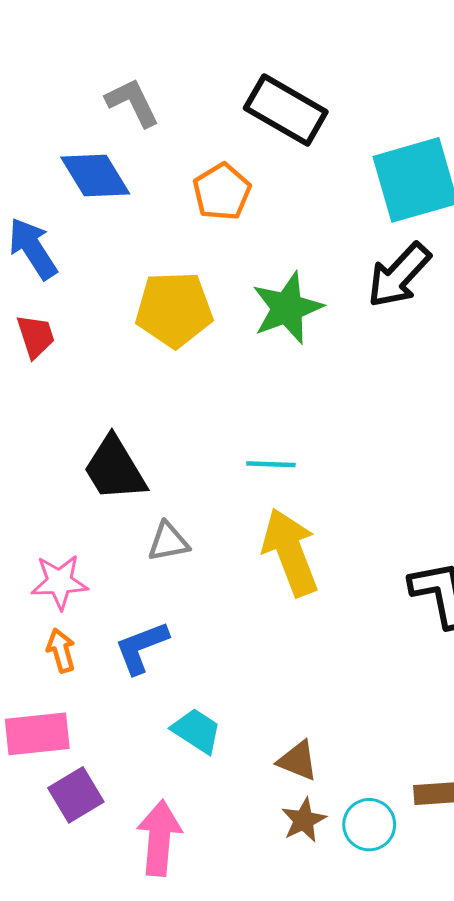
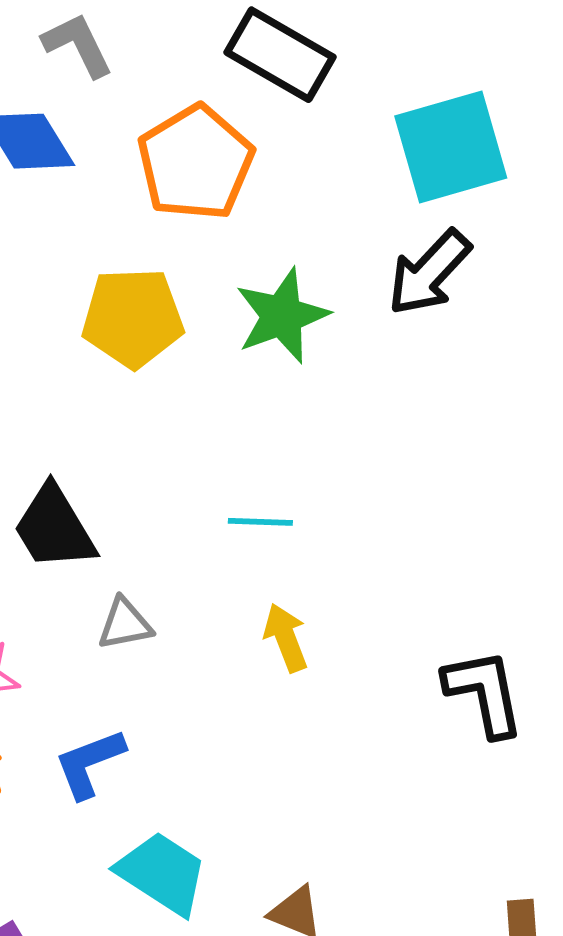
orange pentagon: (222, 192) -> (196, 163), size x1.5
yellow arrow: (290, 552) -> (286, 638), size x0.6
cyan trapezoid: (196, 731) -> (162, 873), size x1.4

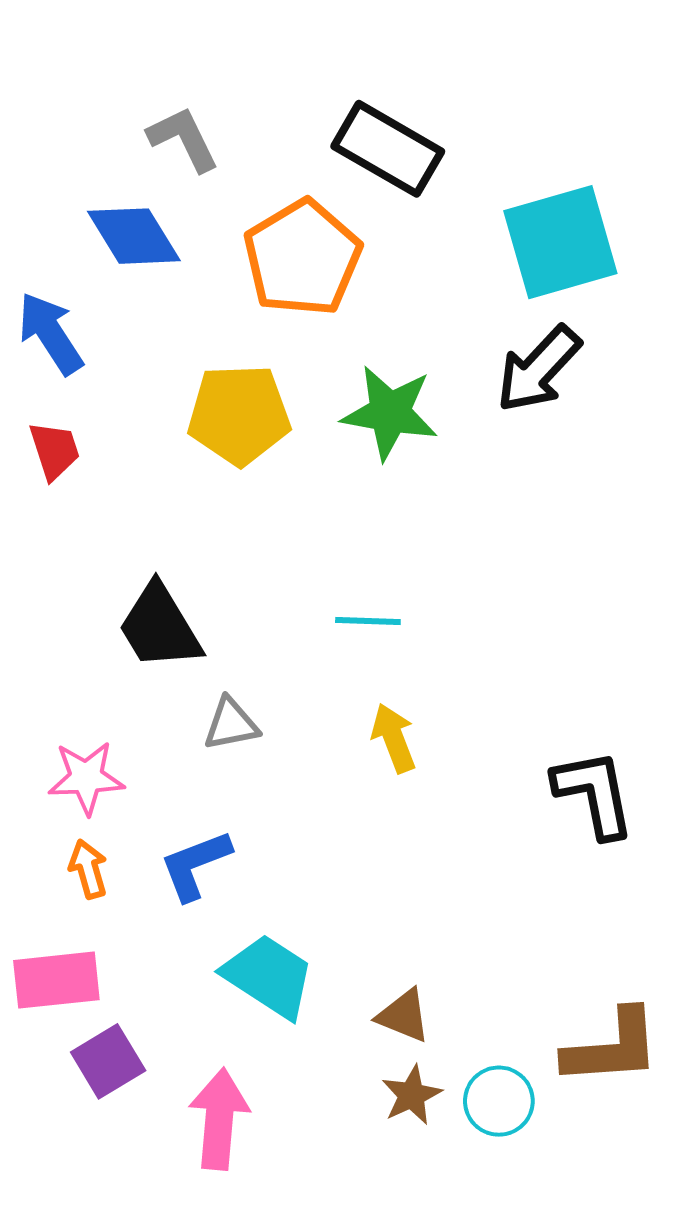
green star: (282, 316) -> (390, 413), turned 30

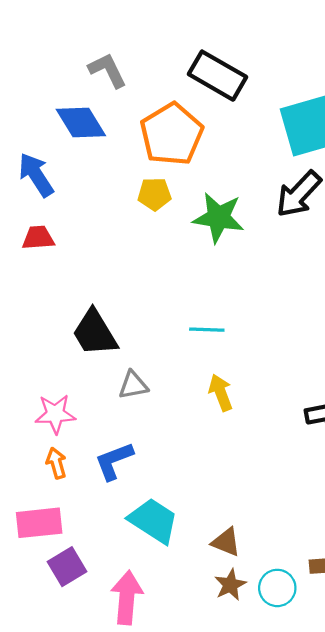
yellow pentagon: (239, 415) -> (155, 194), moved, size x0.6
red trapezoid: (54, 450) -> (38, 238), turned -76

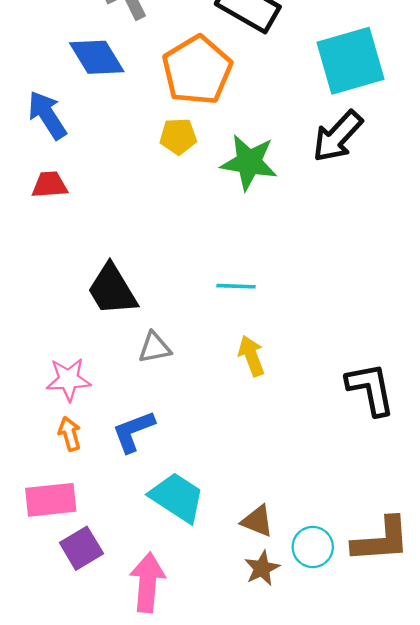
cyan circle: (277, 588) -> (313, 547), moved

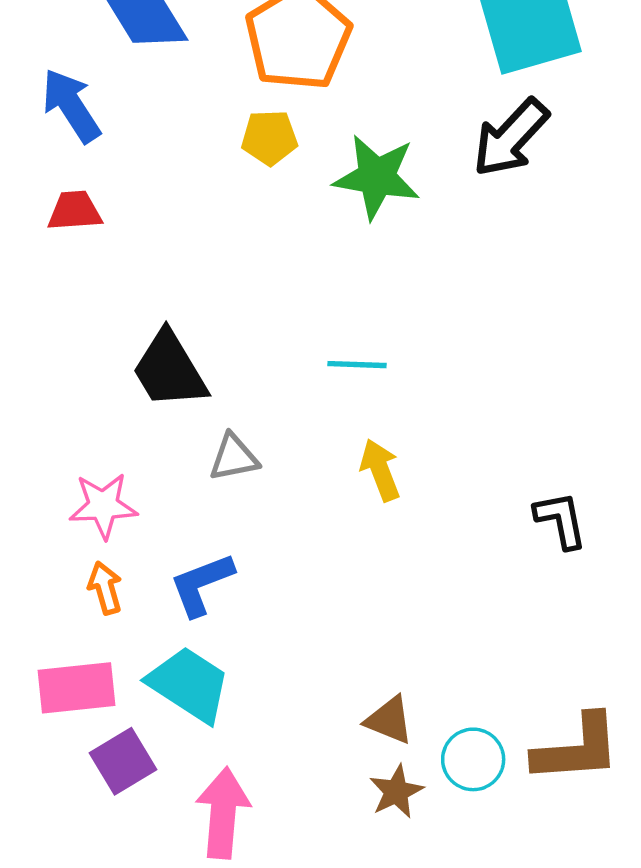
black L-shape: (371, 389) -> (561, 520), size x0.7
cyan trapezoid: (177, 497) -> (189, 684), moved

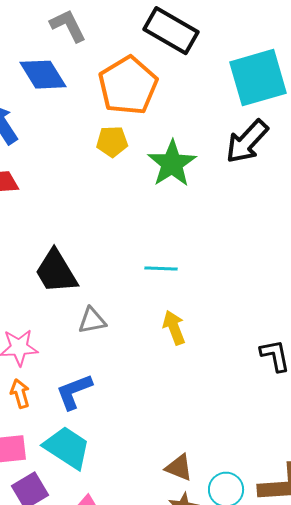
green star: (377, 177) -> (172, 164), turned 30

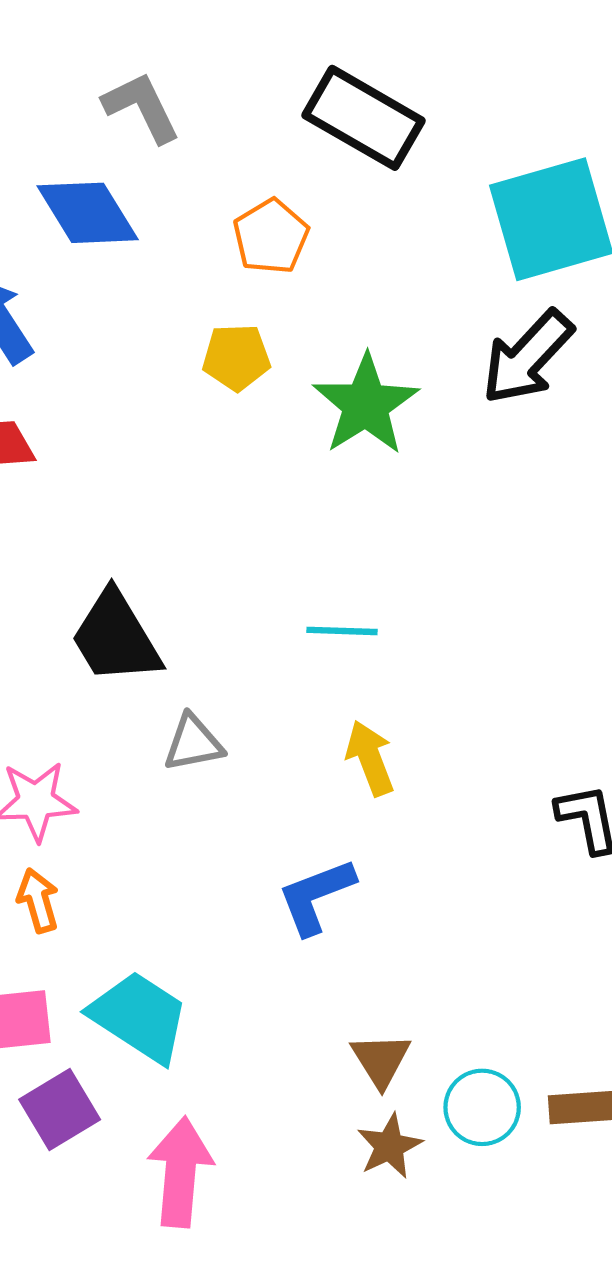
orange pentagon: (128, 86) -> (271, 237), size x0.6
blue L-shape: (74, 392) -> (316, 896), moved
brown triangle: (179, 468) -> (381, 1060), turned 36

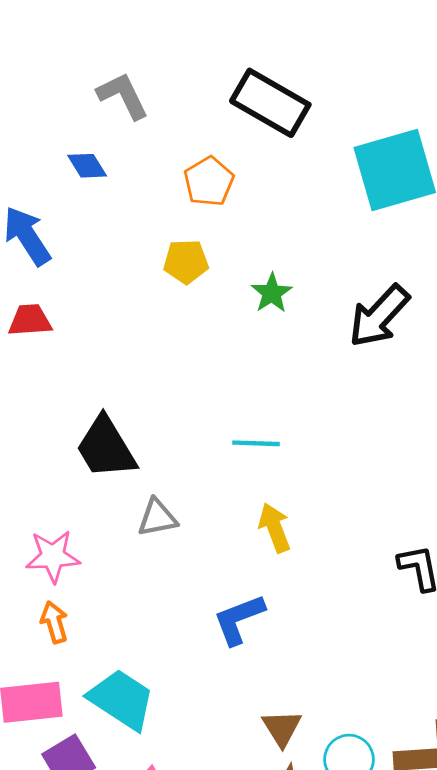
blue diamond: (88, 213) -> (87, 166), size x0.6
black arrow: (527, 357) -> (379, 316), moved
green star: (366, 405) -> (272, 293), size x0.6

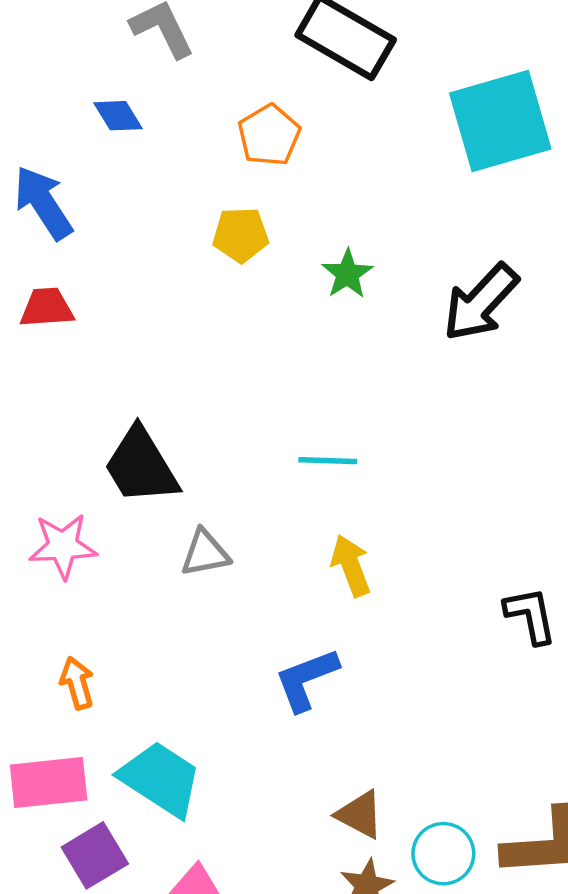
pink star: (53, 556) -> (63, 546), moved
brown triangle: (282, 728) -> (360, 815), turned -30

